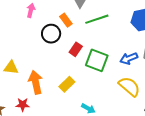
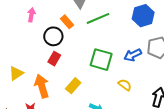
red rectangle: (76, 49) -> (54, 59), moved
yellow triangle: (11, 68) -> (16, 73), turned -35
yellow semicircle: (129, 86) -> (125, 85), moved, size x0.6

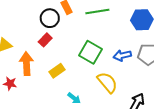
yellow semicircle: (125, 85) -> (107, 82), size x1.6

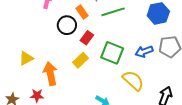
red rectangle: (45, 40) -> (87, 38), moved
yellow rectangle: (57, 71) -> (81, 60), moved

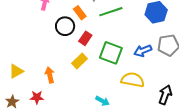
yellow triangle: (26, 58) -> (16, 71), moved
orange arrow: (50, 74) -> (50, 75), size x0.7
yellow semicircle: (133, 80) -> (133, 80), turned -30

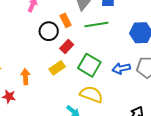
yellow semicircle: (133, 80) -> (91, 94), moved

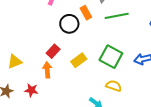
red rectangle: (67, 46) -> (53, 51), moved
yellow semicircle: (91, 94) -> (114, 86), size x0.7

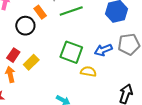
yellow rectangle: (79, 60) -> (31, 62), moved
yellow semicircle: (114, 86) -> (88, 72), moved

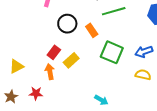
orange rectangle: (40, 12) -> (92, 30), moved
yellow semicircle: (88, 72) -> (143, 75), moved

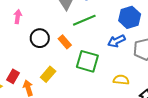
red rectangle: (54, 52) -> (13, 76), moved
blue arrow: (144, 52) -> (116, 41), moved

